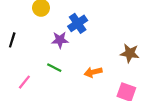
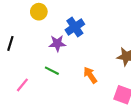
orange arrow: (93, 72) -> (90, 75), turned 70

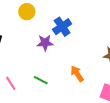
green line: (52, 71) -> (41, 80), moved
pink line: (22, 85) -> (11, 83), turned -72

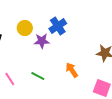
yellow circle: (27, 12) -> (25, 28), moved

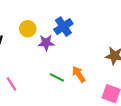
green line: (38, 76) -> (57, 77), moved

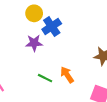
yellow circle: (28, 29) -> (34, 13), moved

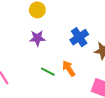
blue cross: (52, 26) -> (79, 37), moved

